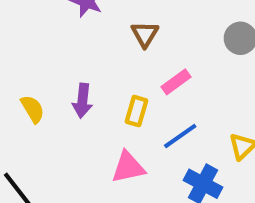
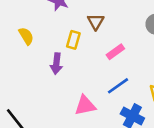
yellow semicircle: (33, 109) -> (26, 36), moved
yellow rectangle: (136, 111) -> (73, 40), moved

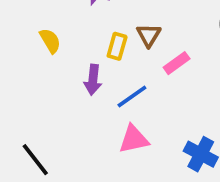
brown triangle: (96, 22) -> (149, 35), moved
blue line: (118, 86) -> (132, 96), moved

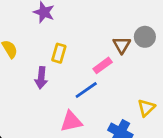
brown triangle: (149, 35) -> (122, 45), moved
blue line: (132, 96) -> (86, 90), moved

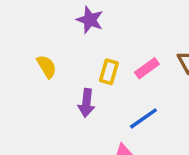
pink rectangle: (103, 65) -> (147, 68), moved

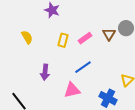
purple arrow: (86, 103) -> (45, 72), moved

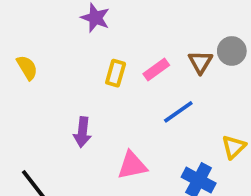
yellow semicircle: (27, 37) -> (27, 68), moved
blue line: (83, 67) -> (178, 112), moved

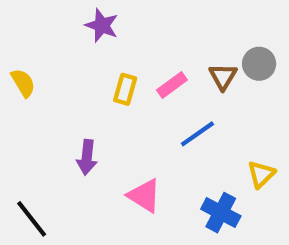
pink triangle: (132, 165) -> (144, 196), turned 44

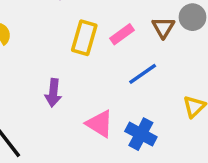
yellow rectangle: (125, 89) -> (84, 38), size x1.4
blue cross: (221, 213) -> (141, 134), moved

